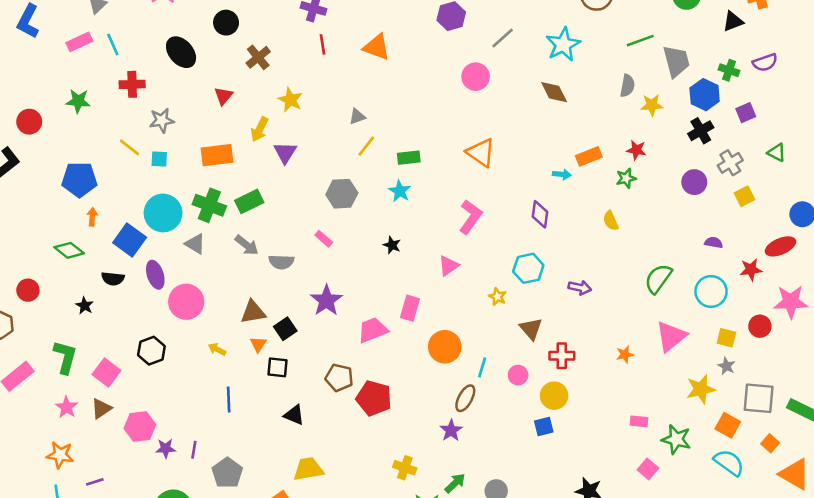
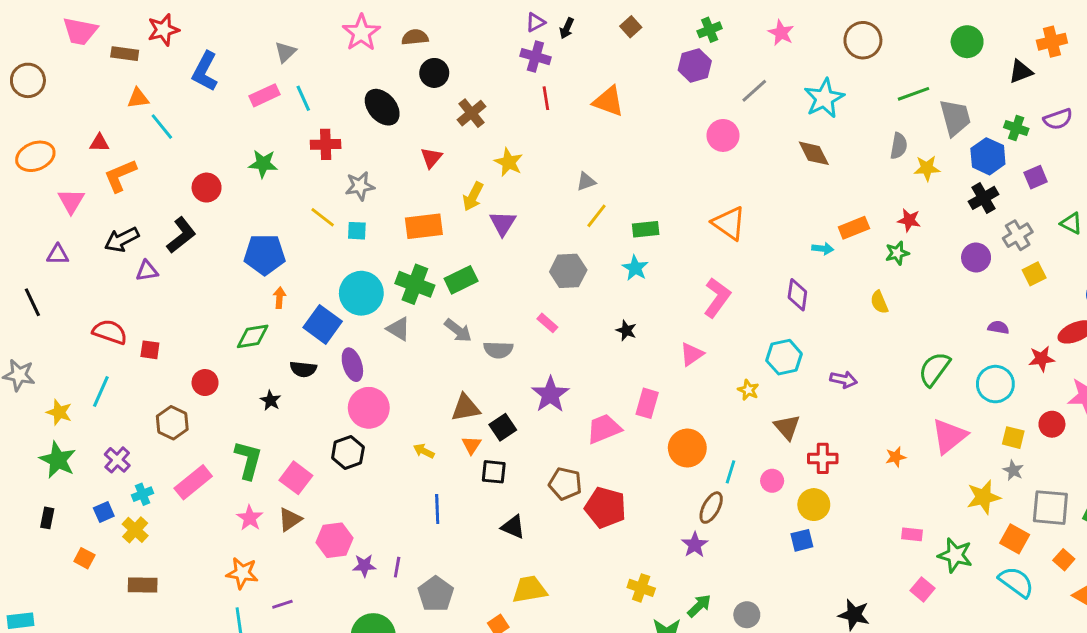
green diamond: (69, 250) -> (253, 336), turned -48
pink circle: (186, 302) -> (369, 408), moved

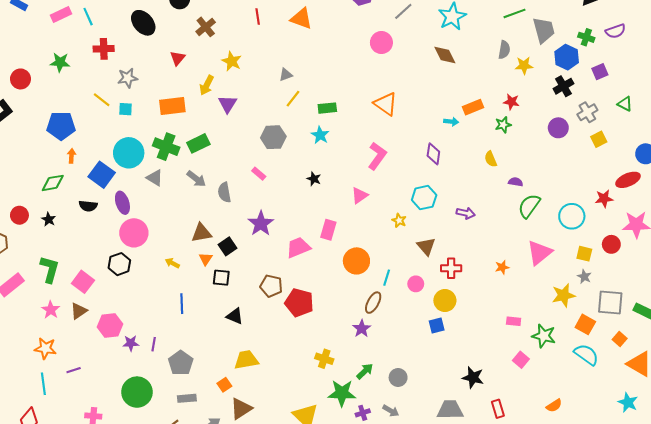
purple semicircle: (998, 327) -> (516, 182), moved
gray semicircle: (498, 350) -> (224, 192), turned 78
black star: (271, 400) -> (49, 219), moved

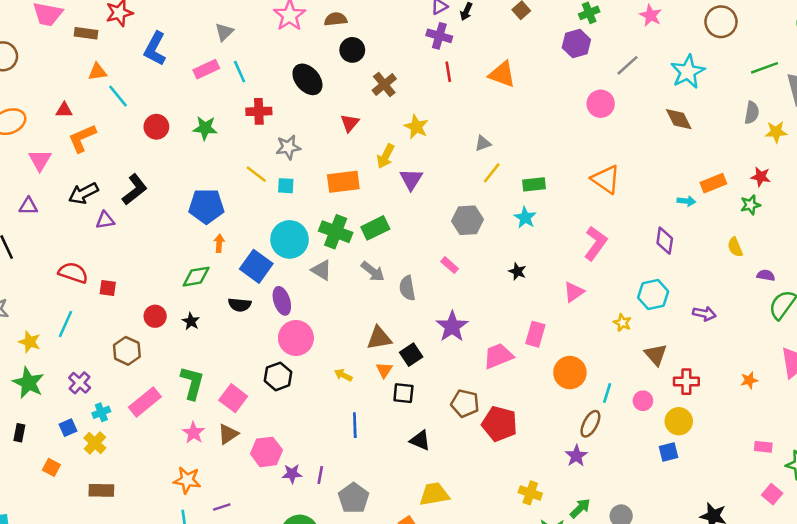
red circle: (20, 79) -> (156, 127), moved

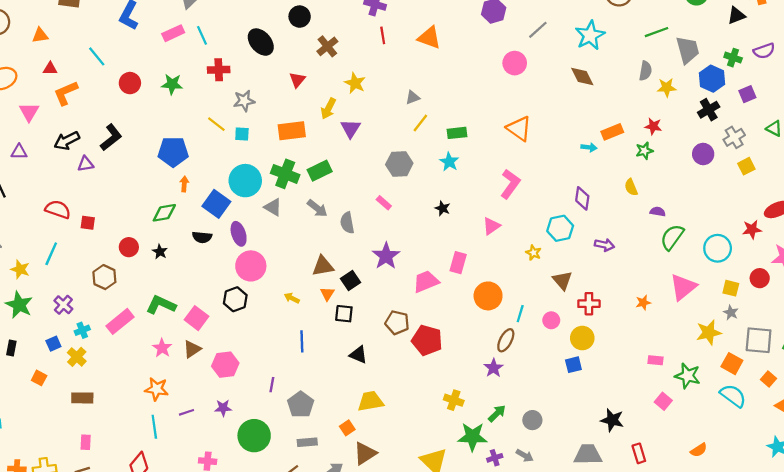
orange triangle: (97, 72) -> (40, 35), moved
purple diamond: (665, 241) -> (582, 198), moved
green L-shape: (192, 383) -> (161, 305), turned -80
purple star: (292, 474) -> (223, 408), moved

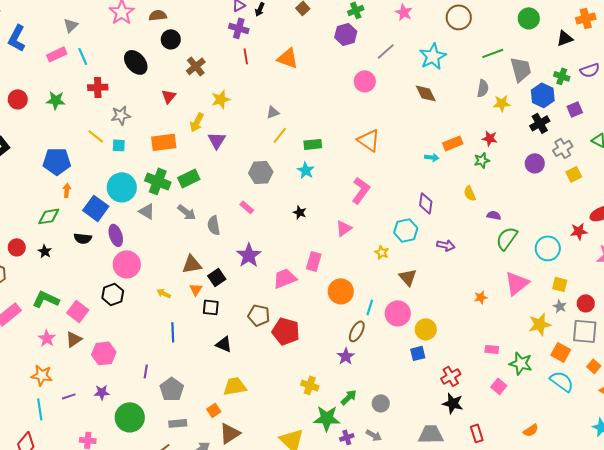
yellow star: (355, 83) -> (221, 99), turned 30
red circle: (760, 278) -> (586, 303), moved
red cross: (589, 304) -> (451, 376), moved, turned -30
pink circle: (551, 320) -> (398, 313), size x1.6

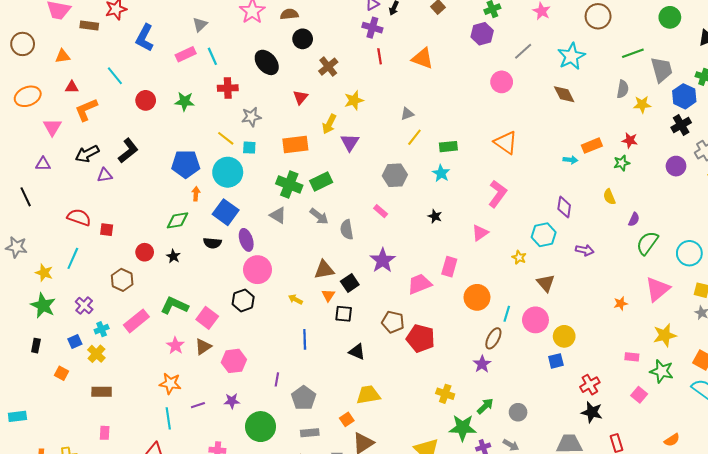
cyan circle: (122, 187) -> (228, 172), moved
purple semicircle: (494, 215) -> (634, 219), turned 104
yellow star: (540, 324) -> (665, 335), moved

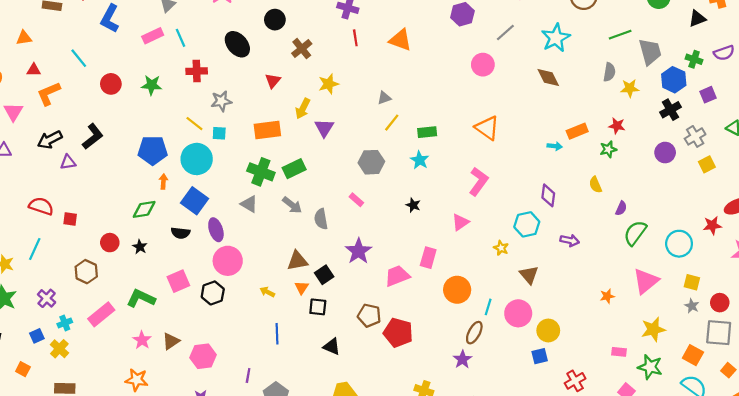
pink square: (207, 318) -> (178, 281), moved, turned 30

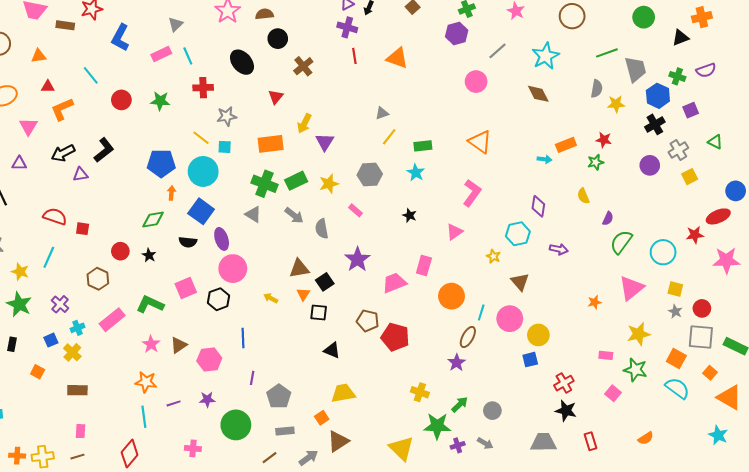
yellow star: (328, 84) -> (329, 184), moved
blue line: (277, 334) -> (243, 338), moved

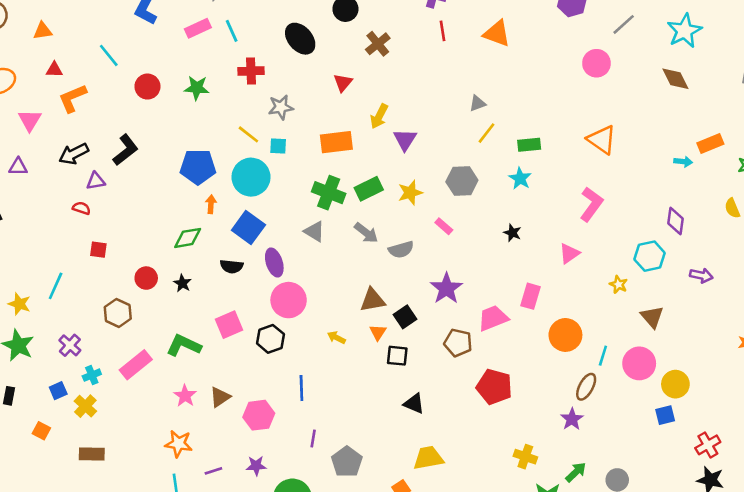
red semicircle: (55, 216) -> (81, 208), moved, size x0.6
gray semicircle: (322, 229) -> (401, 250), turned -96
brown pentagon: (368, 321) -> (458, 343), moved

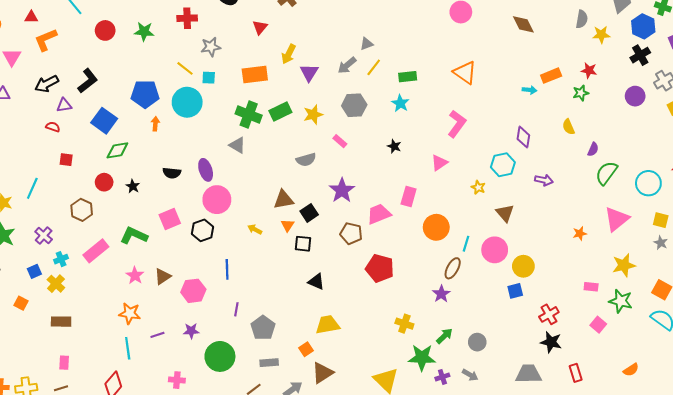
blue square: (248, 228) -> (104, 121), moved
gray arrow: (366, 233) -> (347, 65), moved, turned 102
green diamond: (188, 238) -> (117, 150), moved

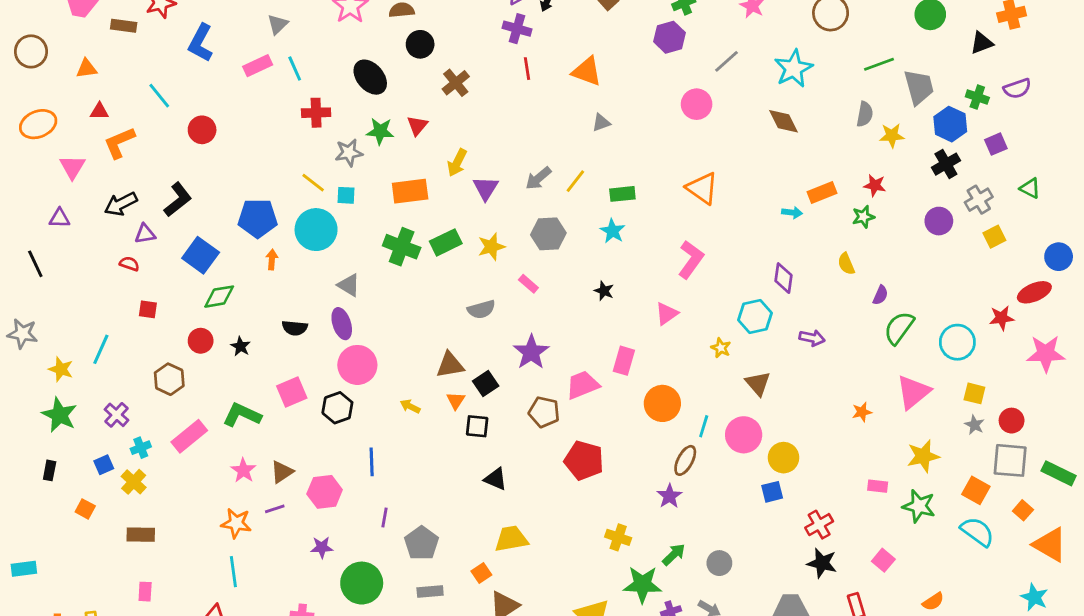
green star: (144, 31) -> (380, 131), moved
gray triangle: (367, 44) -> (601, 123), moved
gray triangle: (237, 145) -> (349, 285), moved
pink square: (598, 325) -> (883, 560), moved
purple line: (157, 335) -> (275, 509), moved

